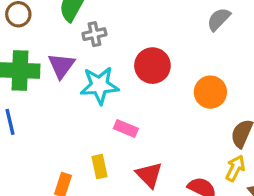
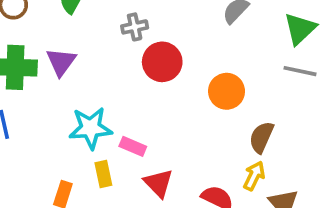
gray cross: (94, 34) -> (135, 27), moved
cyan star: (99, 85) -> (91, 128), moved
pink rectangle: (126, 129) -> (133, 146), moved

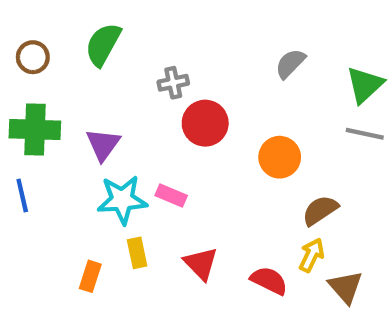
purple triangle: (61, 62) -> (103, 144), moved
brown semicircle: (261, 137) -> (320, 210), turned 32
pink rectangle: (133, 146) -> (171, 195), moved

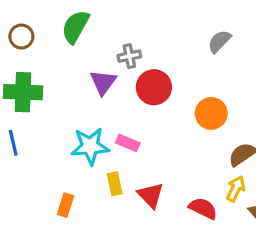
purple triangle: (103, 144) -> (103, 82), moved
yellow rectangle: (137, 253) -> (115, 184), moved

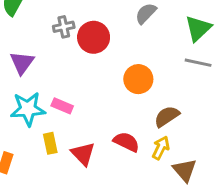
purple triangle: (103, 82) -> (22, 63), moved
red circle: (154, 87) -> (94, 37), moved
red semicircle: (203, 208) -> (126, 142), moved

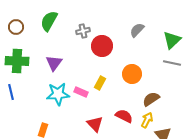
gray cross: (64, 27) -> (83, 31), moved
yellow rectangle: (50, 143) -> (100, 83), moved, turned 40

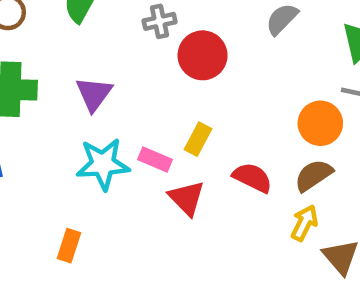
orange circle: (132, 74) -> (320, 123), moved
red semicircle: (124, 116) -> (252, 178), moved
red triangle: (95, 124) -> (187, 198), moved

